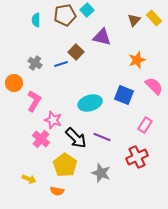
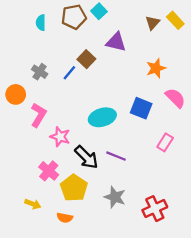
blue line: (61, 64) -> (69, 73), turned -32
pink cross: (41, 139) -> (49, 171), moved
red cross: (137, 157) -> (155, 209), moved

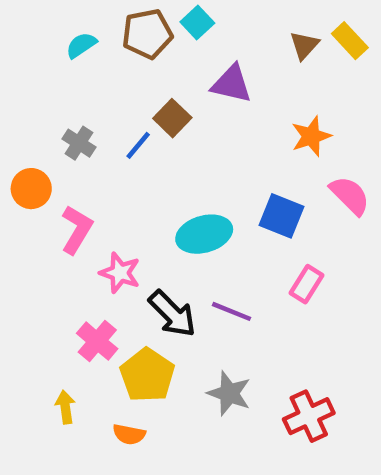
cyan semicircle: (41, 23) -> (81, 45), turned 56
pink rectangle: (165, 142) -> (307, 284), moved
yellow arrow: (33, 204) -> (65, 407), turned -119

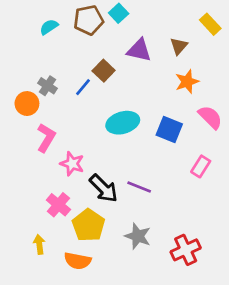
brown triangle: (304, 45) -> (179, 46), moved
orange circle: (31, 189) -> (27, 104), moved
cyan ellipse: (204, 234) -> (123, 123), moved
pink rectangle: (307, 284) -> (201, 166), moved
orange semicircle: (129, 434) -> (78, 261), size x1.4

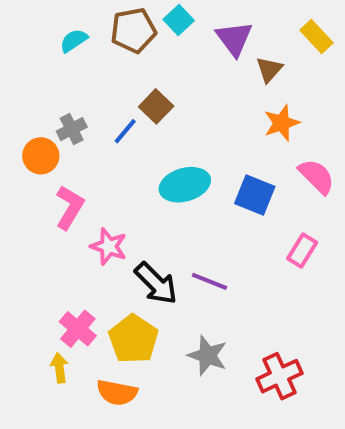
purple triangle: (139, 50) -> (234, 39), moved, turned 40
gray cross: (47, 86) -> (72, 129), turned 30
pink cross: (58, 205) -> (78, 329), moved

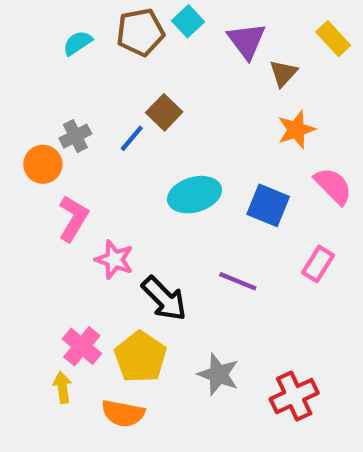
purple line: (210, 281) -> (238, 281), moved

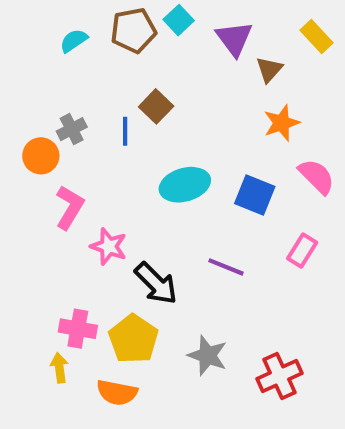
blue line: (132, 138) -> (125, 131), turned -40
pink cross: (82, 346) -> (78, 329), turned -30

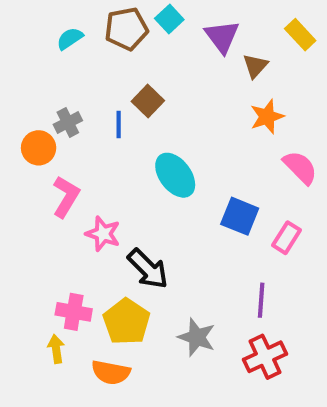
cyan ellipse: (185, 185) -> (175, 175), turned 69
blue square: (255, 195) -> (240, 216), moved
purple line: (226, 267) -> (261, 300), moved, turned 72

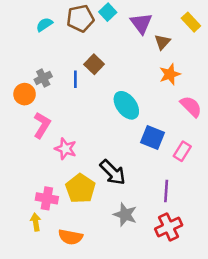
cyan ellipse: (175, 175) -> (126, 105), moved
black arrow: (148, 269) -> (113, 172), moved
yellow pentagon: (126, 322) -> (80, 188), moved

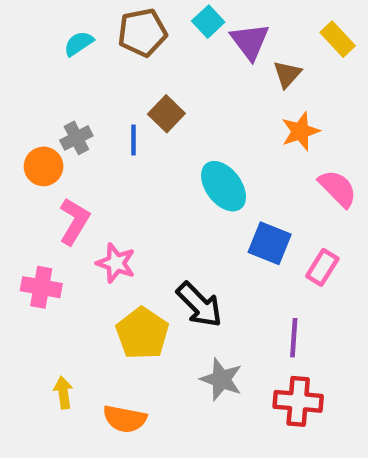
cyan square: (108, 12) -> (208, 22), moved
pink cross: (47, 198) -> (41, 287), moved
red cross: (169, 227) -> (298, 401), turned 30

